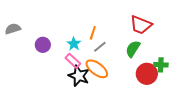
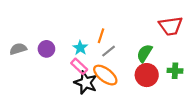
red trapezoid: (141, 25) -> (171, 26), moved, turned -30
gray semicircle: (13, 29) -> (18, 49), moved
red circle: (147, 74) -> (147, 75), moved

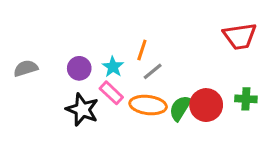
purple circle: (46, 49) -> (79, 68), moved
green semicircle: (145, 53) -> (180, 108), moved
orange ellipse: (105, 75) -> (148, 105), turned -30
black star: (86, 83) -> (82, 110), moved

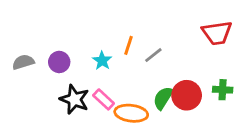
purple circle: (79, 68) -> (59, 62), moved
gray line: (153, 71) -> (153, 55), moved
pink rectangle: (111, 93) -> (104, 99), moved
orange ellipse: (148, 105) -> (131, 113), moved

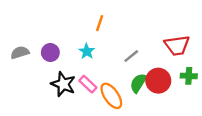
red trapezoid: (217, 33) -> (177, 45), moved
orange line: (128, 45) -> (100, 23), moved
gray line: (153, 55) -> (131, 56), moved
orange ellipse: (131, 113) -> (111, 96), turned 48

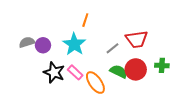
red trapezoid: (177, 45) -> (137, 39), moved
cyan star: (87, 51) -> (74, 44), size x1.6
gray semicircle: (20, 52) -> (27, 42), moved
green semicircle: (138, 83) -> (119, 71), turned 84

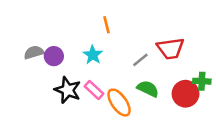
orange line: (85, 20) -> (107, 25), turned -32
cyan star: (74, 44) -> (93, 55), size x0.7
red circle: (136, 69) -> (186, 94), moved

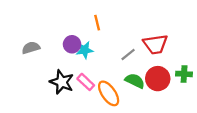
cyan star: (93, 55) -> (85, 50), turned 30
purple circle: (54, 56) -> (72, 44), moved
red circle: (186, 94) -> (158, 79), moved

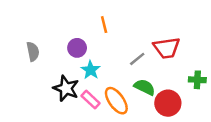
gray semicircle: (31, 48) -> (33, 52), turned 96
cyan star: (85, 50) -> (91, 70), moved, turned -30
red circle: (158, 79) -> (168, 103), moved
pink rectangle: (86, 82) -> (91, 99), moved

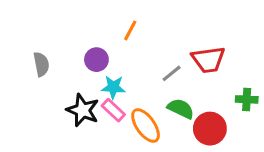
orange line: (104, 25) -> (130, 30), turned 42
cyan star: (91, 70) -> (113, 87), turned -30
pink rectangle: (91, 99) -> (113, 110), moved

